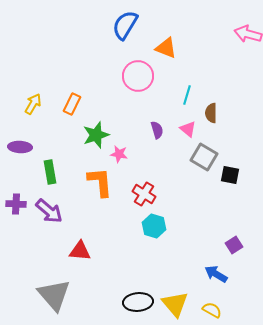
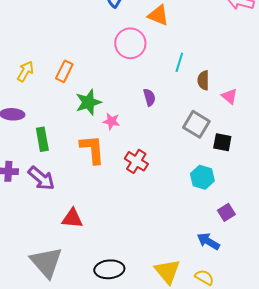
pink triangle: (188, 129) -> (229, 96), moved
cyan hexagon: (154, 226) -> (202, 177), moved
black ellipse: (138, 302) -> (109, 269), moved

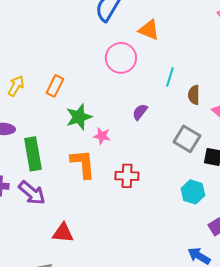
purple semicircle: (149, 97) -> (140, 112), turned -126
green rectangle: (42, 139) -> (33, 154), size x1.4
red cross: (136, 161) -> (127, 176), turned -30

